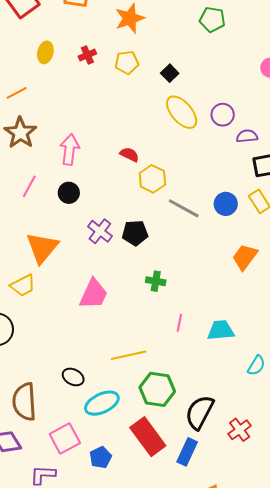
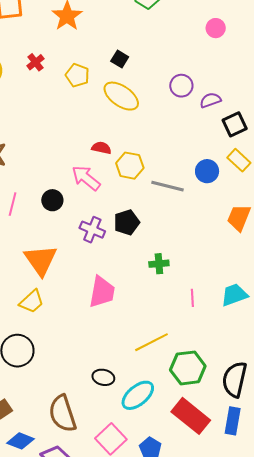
yellow pentagon: (127, 62) -> (77, 75), moved, turned -30
yellow ellipse: (182, 112) -> (121, 96), moved
pink arrow: (70, 149) -> (86, 178), moved, turned -44

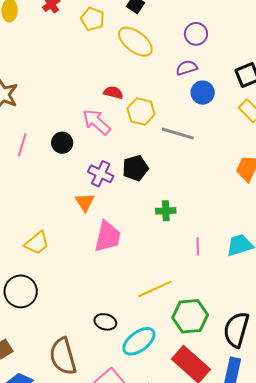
purple semicircle: (210, 100) -> (187, 68), moved
blue circle: (207, 171) -> (203, 93), moved
orange triangle: (41, 260) -> (85, 202), moved, size x0.6

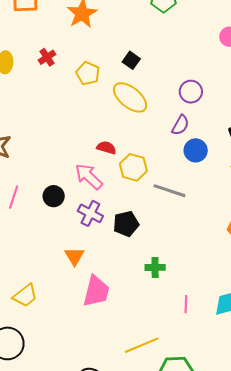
purple semicircle: (187, 68) -> (180, 125), turned 135
purple cross: (101, 174) -> (90, 213), moved

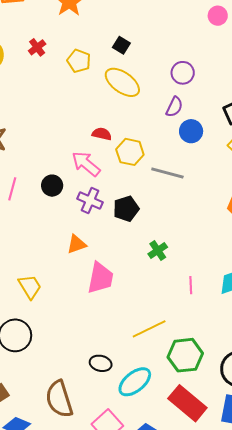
orange triangle: (74, 256) -> (77, 244), turned 45
green cross: (155, 267) -> (158, 251), turned -30
yellow trapezoid: (25, 296) -> (30, 287), turned -80

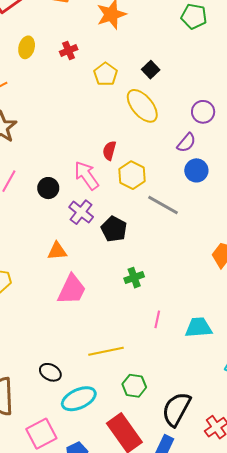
red semicircle: (102, 134) -> (109, 151), turned -102
black pentagon: (126, 209) -> (114, 229), turned 30
green hexagon: (185, 355) -> (134, 386), size x0.7

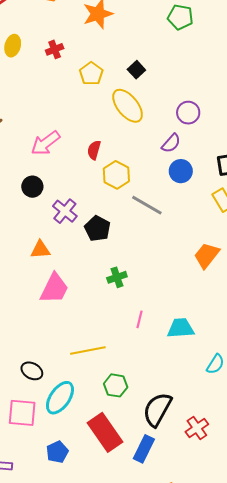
pink arrow: (86, 175) -> (45, 143), moved, turned -92
cyan ellipse: (79, 399) -> (60, 398), turned -32
pink square: (41, 434) -> (22, 413), moved, turned 32

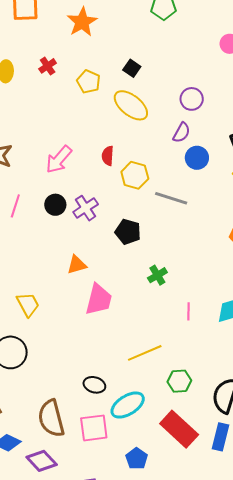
purple cross: (65, 211) -> (86, 208), moved, turned 30
cyan ellipse: (60, 398) -> (128, 405), turned 36

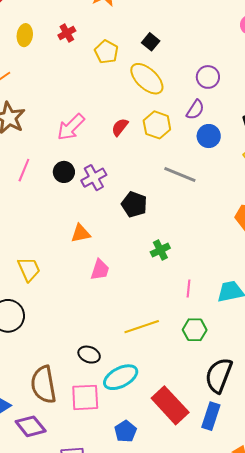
red semicircle: (108, 156) -> (120, 127), turned 30
yellow hexagon: (135, 175) -> (157, 125), moved
pink trapezoid: (99, 299) -> (100, 270), size x0.7
green hexagon: (179, 381) -> (195, 330), moved

